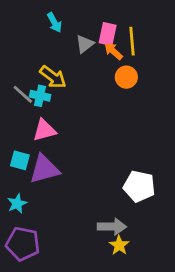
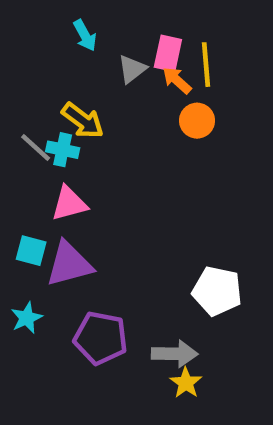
purple pentagon: (23, 244) -> (101, 338), moved

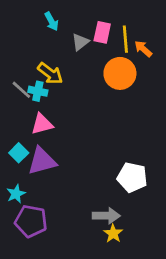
orange arrow: (177, 80) -> (143, 49), moved
orange circle: (197, 121) -> (120, 73), size x1.5
cyan square: (31, 251) -> (19, 153), turned 30
purple pentagon: (101, 338) -> (31, 221), moved

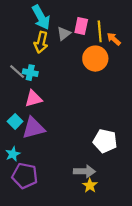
cyan arrow: (52, 21) -> (41, 17), size x1.6
yellow arrow: (50, 73) -> (41, 42), moved, turned 66

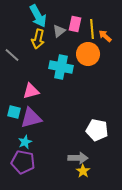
gray line: (17, 72) -> (12, 55), moved
cyan cross: (30, 73) -> (61, 67), moved, size x1.6
cyan square: (15, 121) -> (14, 112), turned -32
cyan star: (13, 154) -> (25, 142), moved

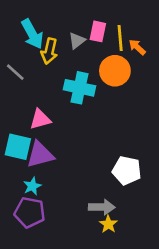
cyan arrow: (38, 16) -> (32, 34), moved
cyan square: (14, 112) -> (18, 147), size x1.5

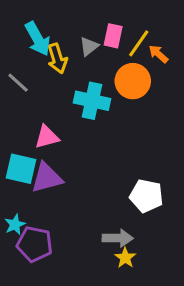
yellow line: (120, 38) -> (139, 43), turned 40
yellow arrow: (49, 51) -> (57, 58), turned -30
cyan star: (32, 186) -> (15, 225), moved

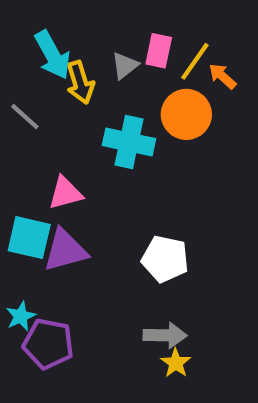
white pentagon: (146, 196) -> (165, 259), moved

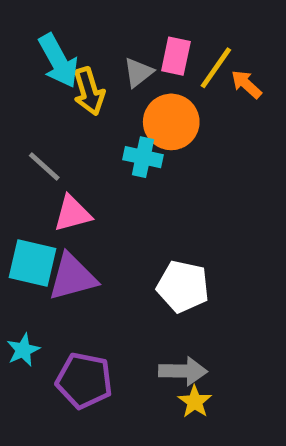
orange circle: (186, 114) -> (171, 122), moved
gray line: (25, 117) -> (44, 167), moved
cyan cross: (129, 142) -> (143, 157), size x0.7
purple pentagon: (48, 344) -> (84, 381), moved

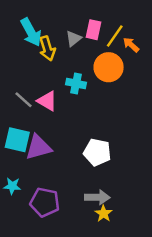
orange circle: (171, 122) -> (109, 67), moved
gray line: (44, 167) -> (23, 100), moved
pink triangle: (72, 214) -> (47, 101), moved, turned 45
cyan star: (23, 350) -> (12, 186), turned 30

